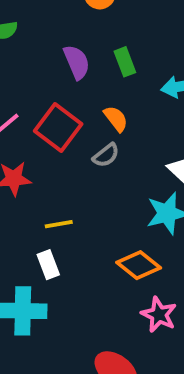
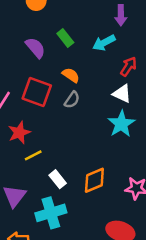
yellow line: (59, 224) -> (33, 155), moved
orange diamond: (139, 265) -> (94, 180), moved, turned -44

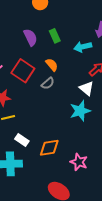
white rectangle: (58, 179) -> (22, 140), turned -32

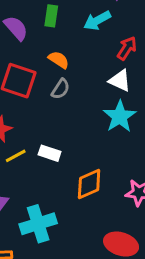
green rectangle: (55, 36) -> (51, 16), turned 48
white rectangle: (22, 140) -> (50, 153), moved

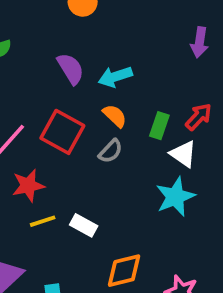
green rectangle: (51, 16) -> (159, 126), moved
cyan arrow: (97, 20) -> (115, 77), moved

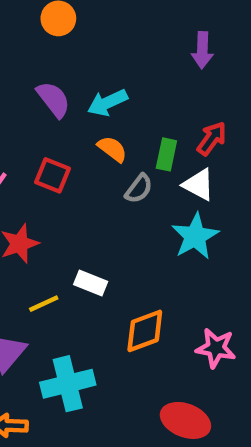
red square: (62, 132) -> (53, 175), size x0.7
gray semicircle: (111, 151) -> (139, 189), moved
yellow line: (43, 221) -> (44, 304), moved

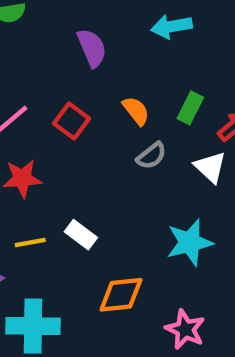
cyan arrow: (107, 103) -> (171, 26), moved
green rectangle: (166, 154) -> (190, 108), moved
cyan star: (195, 236) -> (190, 243), moved

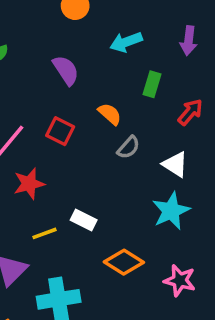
green rectangle: (190, 108) -> (152, 84), moved
white triangle: (210, 167) -> (175, 164), moved
orange diamond: (121, 295) -> (124, 262), turned 48

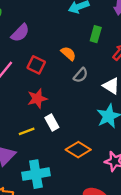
purple semicircle: (66, 70) -> (20, 33), moved, turned 78
red star: (29, 184) -> (37, 99), moved
white rectangle: (84, 220) -> (52, 122), turned 35

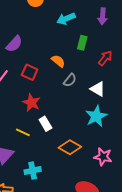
red star: (37, 99) -> (31, 103), turned -30
yellow line: (27, 131) -> (23, 132), turned 48
cyan cross: (36, 174) -> (33, 171), size x0.7

